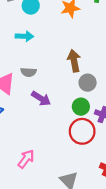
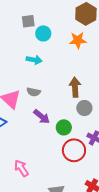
green circle: (81, 107) -> (64, 127), moved
pink arrow: (26, 159) -> (21, 168), turned -78

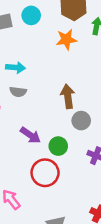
cyan circle: (43, 33) -> (31, 15), moved
gray semicircle: (34, 92) -> (18, 92), moved
red circle: (74, 150) -> (45, 173), moved

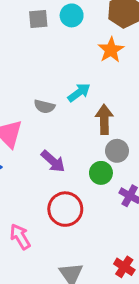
orange star: (66, 40) -> (111, 50), turned -30
cyan arrow: (16, 68) -> (79, 93), moved, turned -48
green circle: (58, 146) -> (101, 173), moved

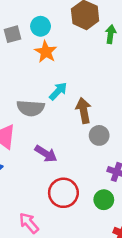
orange star: (111, 50) -> (46, 52), moved
gray semicircle: (44, 106) -> (31, 108), size x1.5
green circle: (101, 173) -> (104, 200), moved

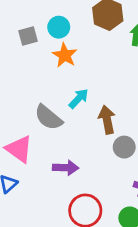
gray semicircle: (31, 108) -> (48, 117), turned 36
purple arrow: (46, 154) -> (66, 168), turned -30

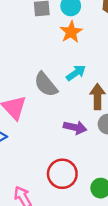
purple arrow: (66, 168) -> (75, 127), moved

